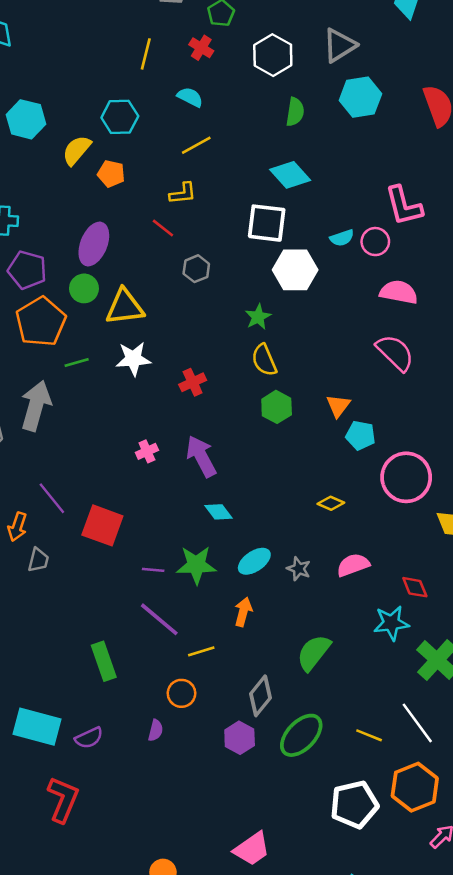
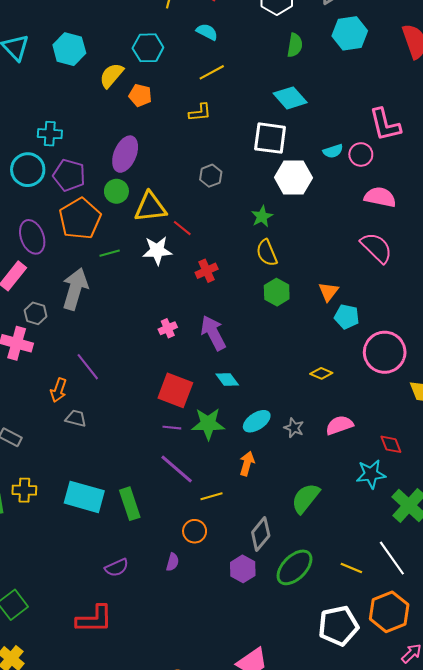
red line: (163, 228) -> (182, 228), moved
red square: (102, 525) -> (175, 390), moved
gray trapezoid: (38, 560) -> (76, 418), turned -90
cyan rectangle: (37, 727) -> (84, 497), moved
red L-shape: (63, 799) -> (94, 619), turned 66

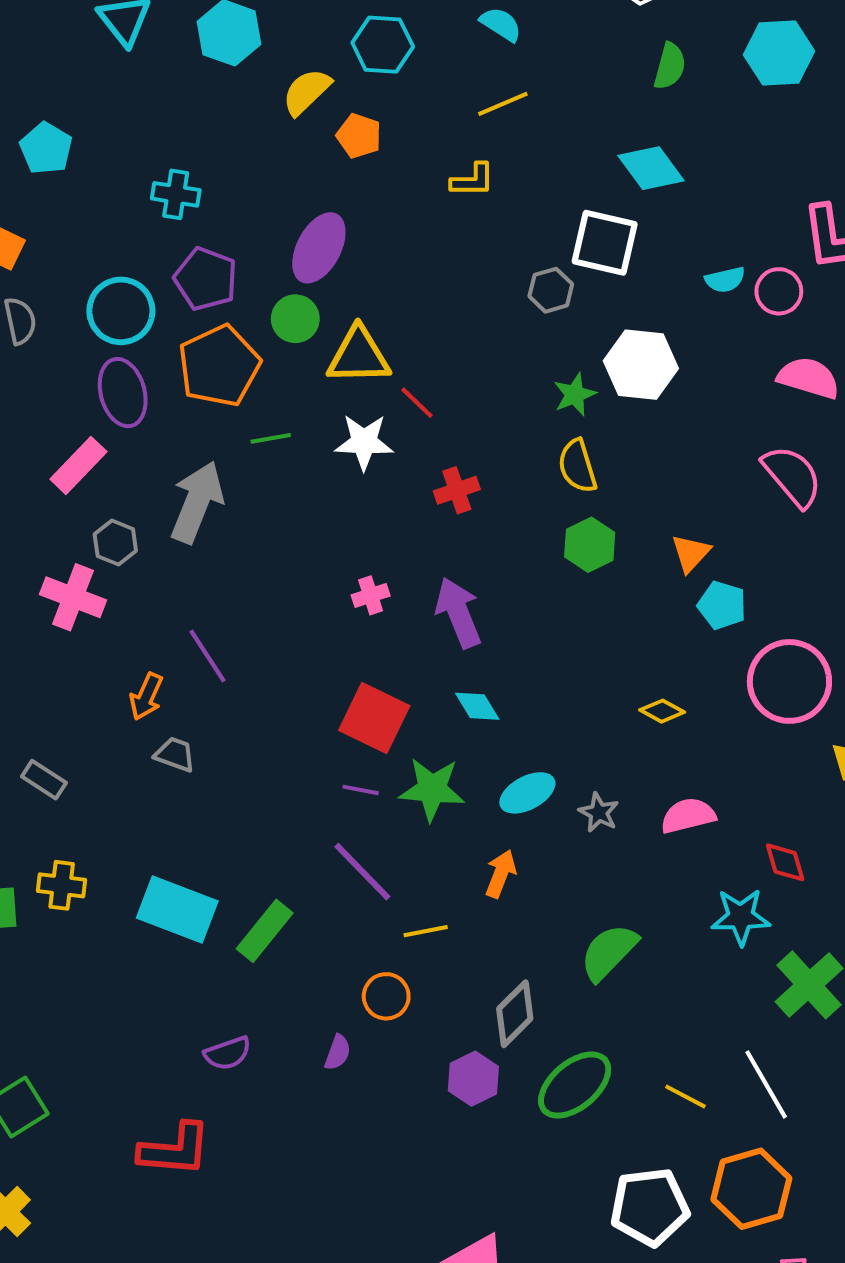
cyan circle: (28, 170) -> (121, 311), moved
gray hexagon: (211, 176) -> (551, 290), moved
white hexagon: (293, 178) -> (641, 365), moved
green rectangle: (130, 504) -> (265, 931), turned 52

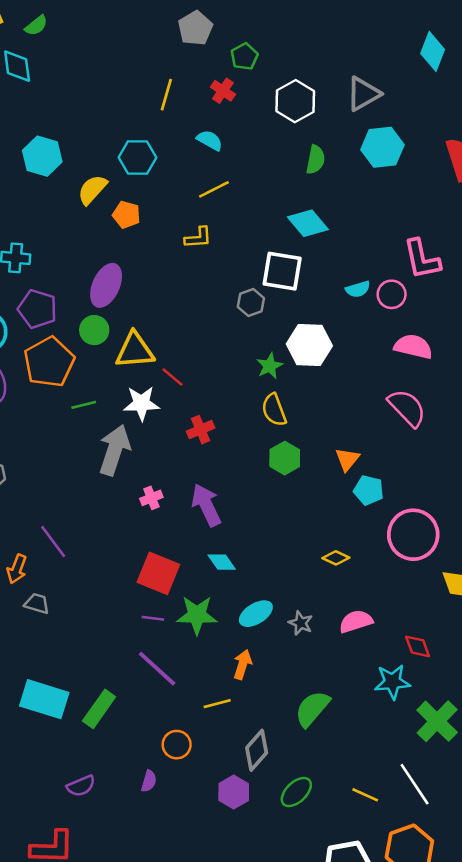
gray arrow: (197, 502) -> (114, 450), moved
yellow line: (426, 931) -> (217, 704), moved
green ellipse: (575, 1085) -> (296, 792), size x0.7

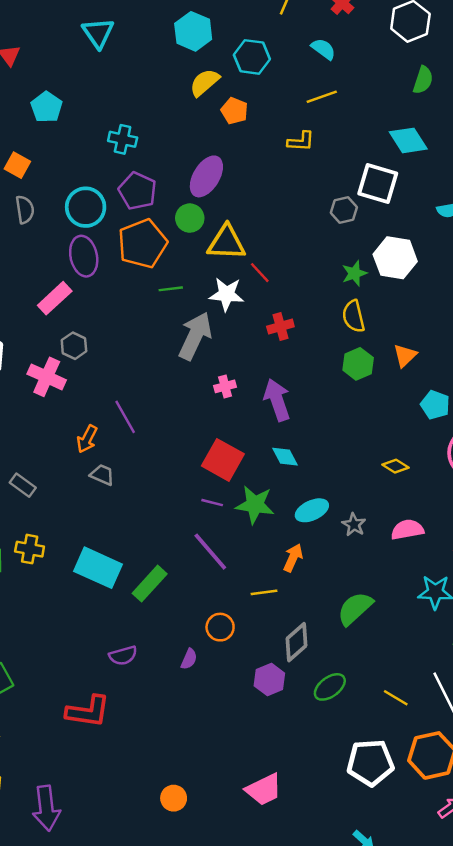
cyan hexagon: (42, 156) -> (193, 31), moved
orange triangle: (347, 459) -> (405, 356), moved

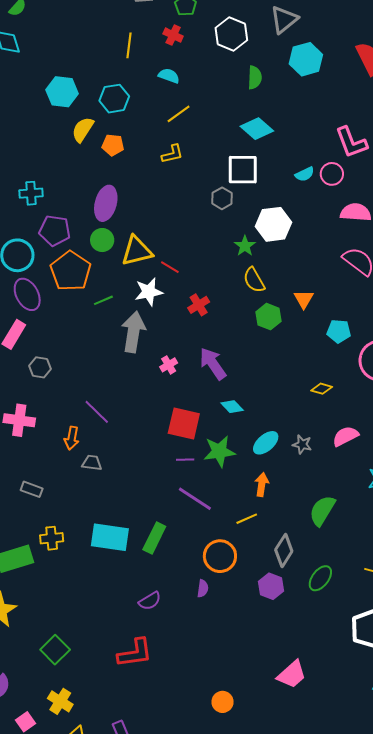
pink cross: (47, 377) -> (19, 420), moved
orange circle: (220, 627) -> (220, 556), size x1.4

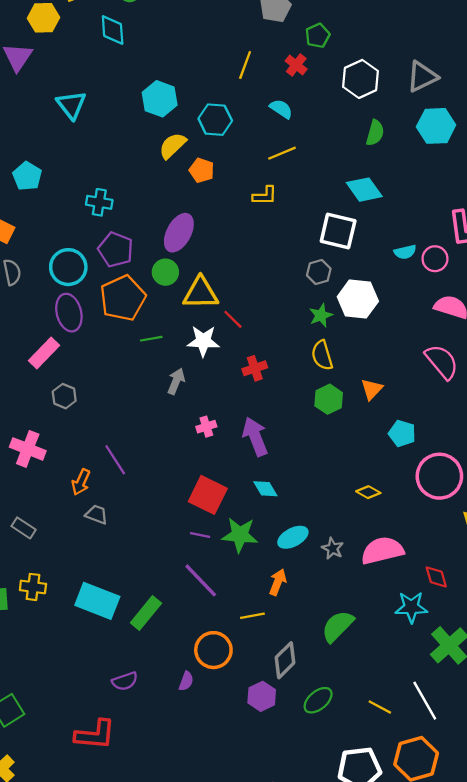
gray hexagon: (222, 198) -> (319, 272), moved
gray arrow: (133, 332) -> (176, 381), size x0.6
pink semicircle: (345, 436) -> (382, 551), size x1.4

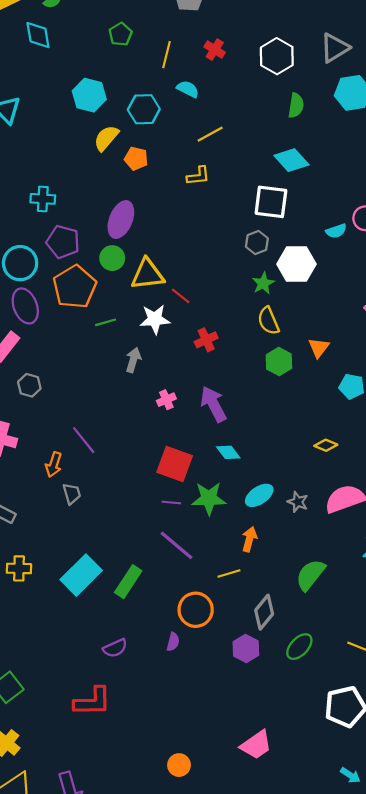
green pentagon: (318, 36) -> (120, 34), moved
cyan semicircle: (281, 109) -> (188, 89), moved
cyan semicircle: (405, 252) -> (336, 231), moved
gray trapezoid: (97, 514) -> (72, 494), turned 60
cyan rectangle: (97, 601) -> (81, 575), turned -60

